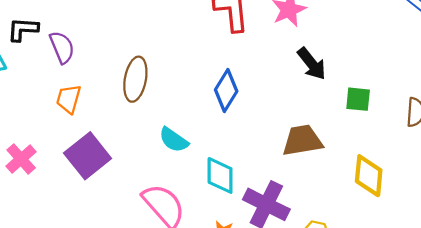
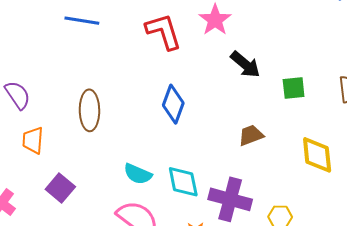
cyan semicircle: (174, 140) -> (138, 174), moved
brown trapezoid: (302, 140) -> (251, 135), size x0.7
purple square: (88, 156) -> (60, 188), size x0.7

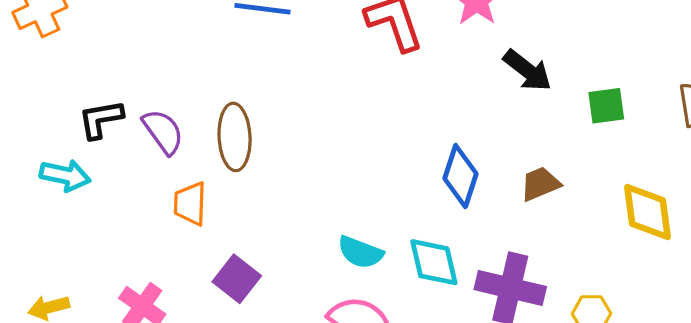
blue diamond: (173, 104) -> (460, 176), moved
brown ellipse: (89, 110) -> (235, 137), moved

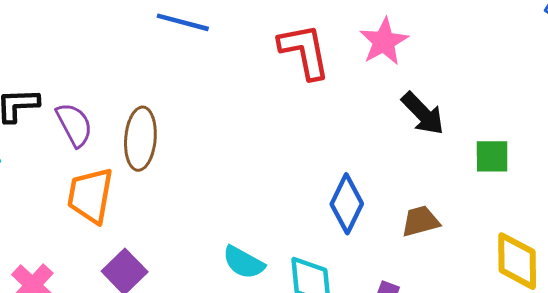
orange trapezoid: (190, 204) -> (90, 195), size x1.4

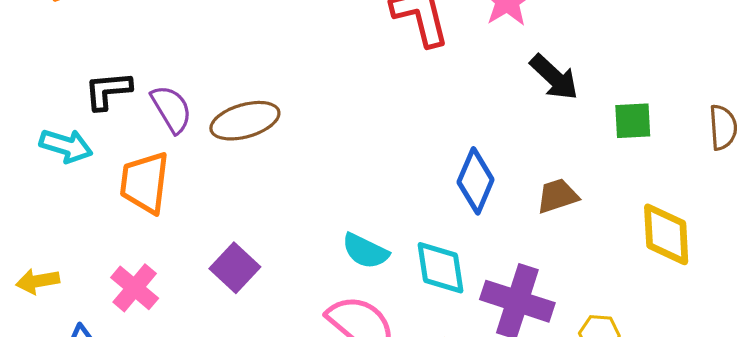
brown ellipse: (140, 139) -> (245, 121), turned 72
orange trapezoid: (90, 195) -> (145, 183), moved

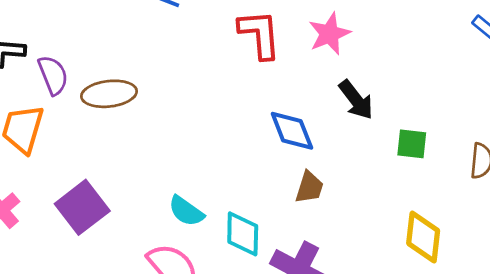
blue diamond: (476, 181) -> (292, 131), moved, turned -54
brown trapezoid: (558, 196) -> (309, 187), moved, turned 116
purple square: (235, 268) -> (82, 207), size x1.4

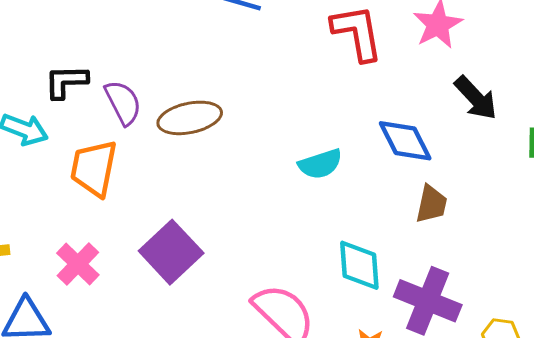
cyan semicircle: (186, 211) -> (320, 164), moved, turned -48

